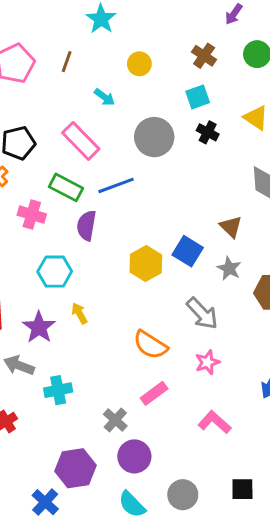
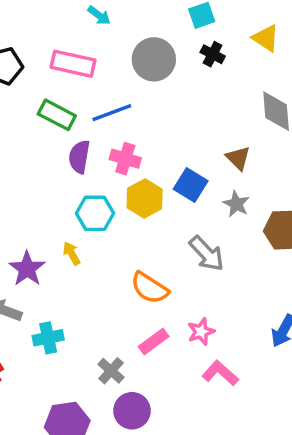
pink rectangle: (81, 141) -> (73, 64), turned -33
pink cross: (32, 215) -> (125, 159), moved
cyan hexagon: (55, 272) -> (95, 213), moved
pink star: (207, 362) -> (201, 332), moved

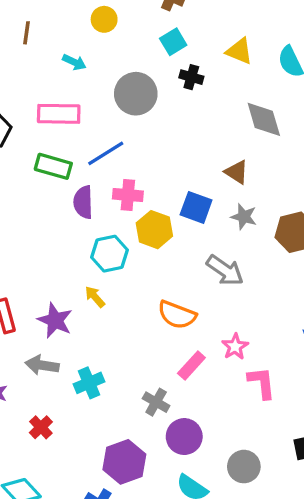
pink L-shape: (220, 373) -> (262, 383), turned 54

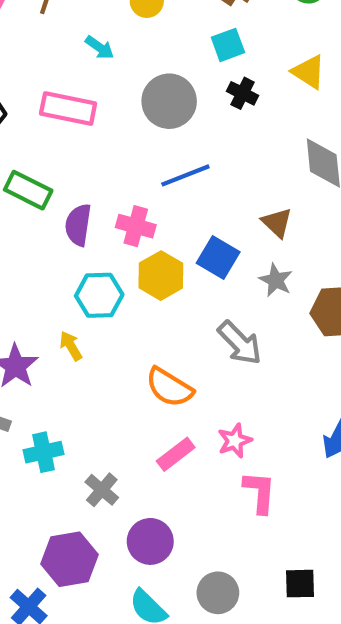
blue line: (106, 153) -> (185, 175), moved
green rectangle: (53, 166) -> (28, 190), moved
gray cross: (156, 402) -> (102, 490), moved

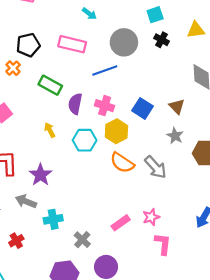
yellow triangle: (309, 72) -> (196, 30), turned -42
blue line: (185, 175) -> (105, 71), moved
blue square: (218, 258) -> (143, 108), moved
yellow arrow: (71, 346) -> (50, 130), moved
orange semicircle: (169, 387) -> (122, 163), moved

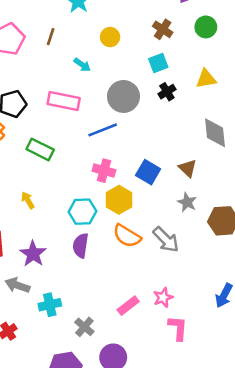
black cross: (162, 40) -> (167, 92), turned 32
purple semicircle: (75, 104) -> (81, 246), moved
yellow arrow: (50, 130) -> (28, 200), moved

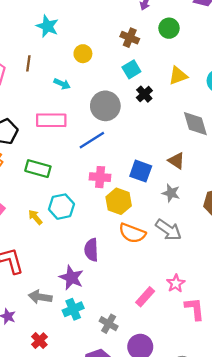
gray star: (187, 202) -> (171, 193), moved
cyan hexagon: (82, 212) -> (61, 207), moved
purple star: (33, 254) -> (71, 278), moved

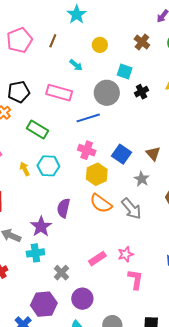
cyan square: (131, 69) -> (125, 71), moved, turned 35

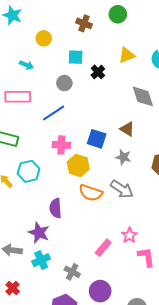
gray circle: (107, 93) -> (64, 83), size x0.6

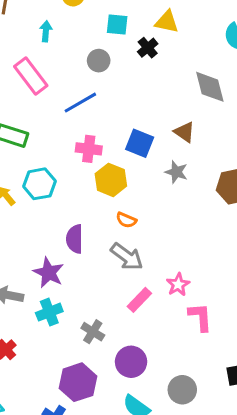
yellow triangle: (127, 55) -> (167, 22), moved, turned 30
cyan arrow: (26, 65) -> (46, 31), turned -112
pink rectangle: (18, 97) -> (31, 76), turned 50
gray arrow: (122, 189) -> (127, 257), moved
orange semicircle: (91, 193) -> (126, 220), size x0.6

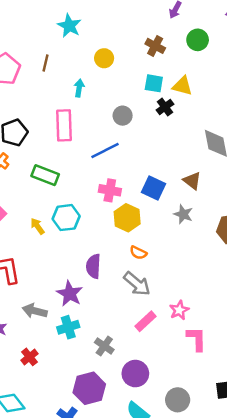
cyan square: (117, 24) -> (154, 83), moved
pink rectangle: (31, 76) -> (64, 125), turned 32

